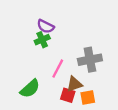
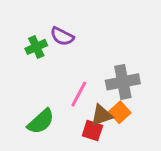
green cross: (42, 40) -> (36, 47), moved
orange square: (88, 97) -> (120, 112), moved, turned -32

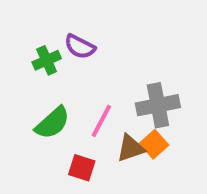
green semicircle: (41, 121) -> (52, 123), moved
red square: (92, 131) -> (82, 168), moved

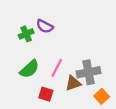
gray cross: (158, 105) -> (89, 72), moved
orange square: (154, 144) -> (102, 96), moved

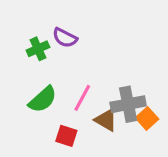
brown triangle: (73, 83) -> (106, 120), turned 49
orange square: (102, 96) -> (147, 118), moved

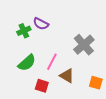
gray cross: (128, 104) -> (84, 45), moved, turned -30
orange square: (147, 118) -> (96, 83), moved, turned -32

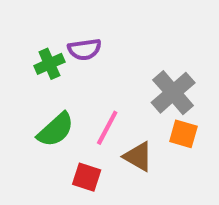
purple semicircle: (41, 24) -> (85, 49), turned -35
orange square: (96, 83) -> (183, 134), moved

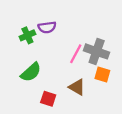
gray cross: (173, 93) -> (97, 51), turned -30
pink line: (107, 128) -> (76, 54), moved

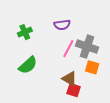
purple semicircle: (47, 27) -> (62, 25), moved
red square: (48, 99) -> (74, 90), moved

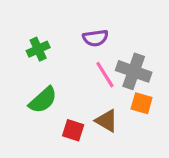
pink line: (68, 49) -> (105, 75), turned -60
red square: (74, 90) -> (73, 130), moved

